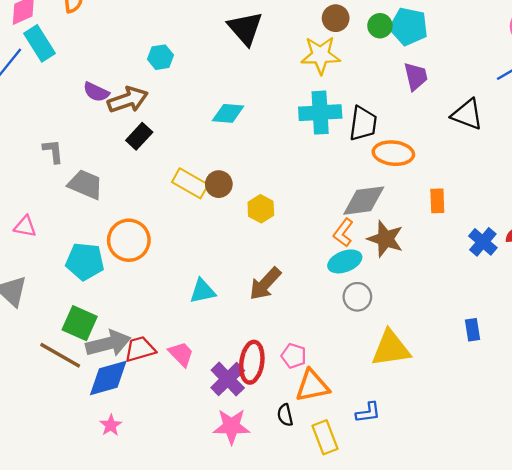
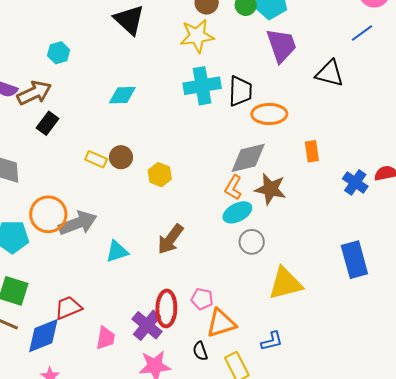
purple trapezoid: (416, 76) -> (281, 45), size x1.4
yellow rectangle: (190, 183) -> (96, 159), size x0.7
blue rectangle: (472, 330) -> (354, 260), size x1.8
gray arrow: (108, 343) -> (78, 223), moved
pink trapezoid: (181, 354) -> (106, 338), moved, turned 60

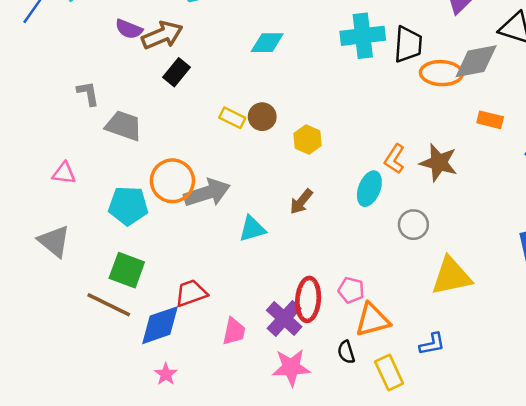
orange rectangle: (312, 151) -> (490, 120), turned -70
gray diamond: (248, 158) -> (476, 61), moved
cyan ellipse: (237, 212) -> (369, 189), moved, turned -44
brown arrow: (170, 239) -> (301, 202), moved, size x0.7

